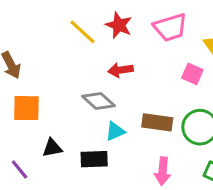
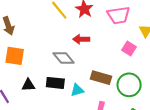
cyan triangle: (115, 131) -> (77, 90), moved
black rectangle: (94, 159) -> (55, 83), moved

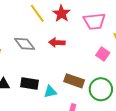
gray diamond: (64, 58) -> (25, 44), moved

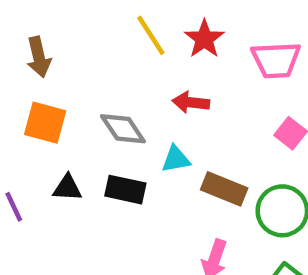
gray diamond: (25, 44) -> (123, 129), moved
cyan triangle: (50, 92) -> (176, 159), moved

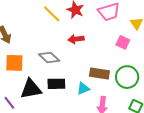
cyan triangle: (176, 159) -> (83, 89), moved
black triangle: (67, 188) -> (31, 89), size x1.6

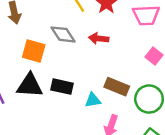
gray diamond: (49, 58) -> (63, 34), moved
orange square: (14, 63) -> (34, 51), moved

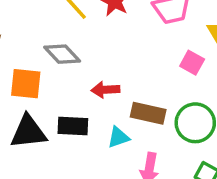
red arrow: (99, 38) -> (105, 90), moved

